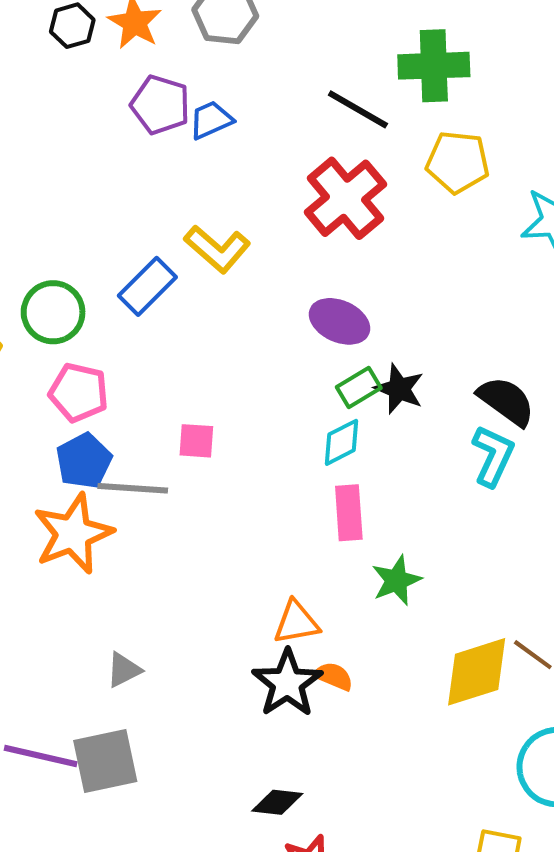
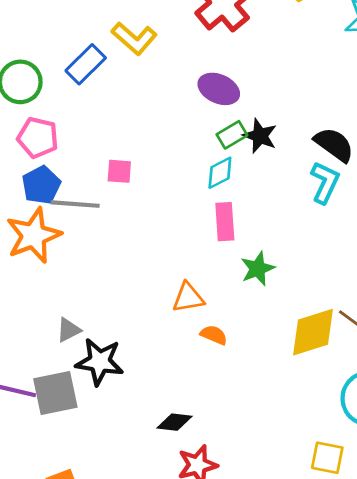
black star: (287, 683) -> (100, 362), moved, turned -30

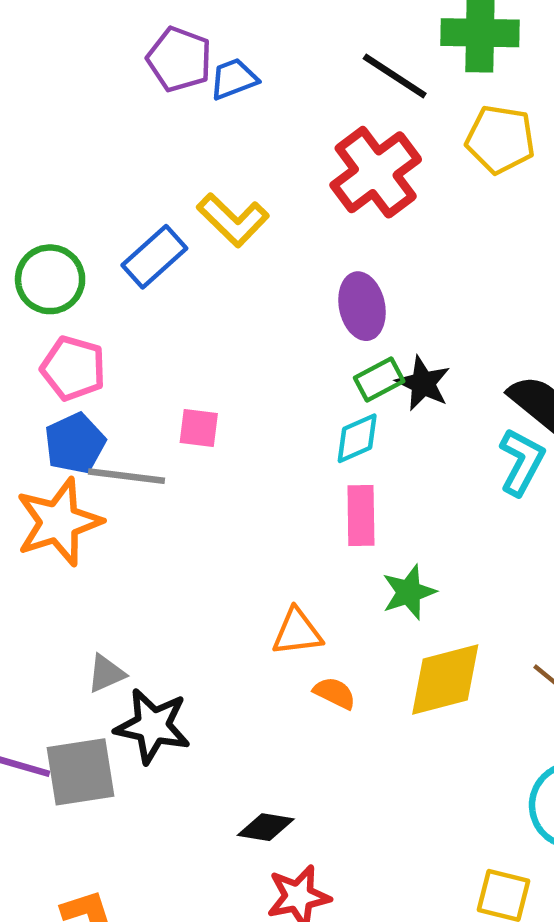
purple ellipse: (219, 89) -> (362, 306), turned 51
yellow diamond: (313, 332) -> (445, 679), moved

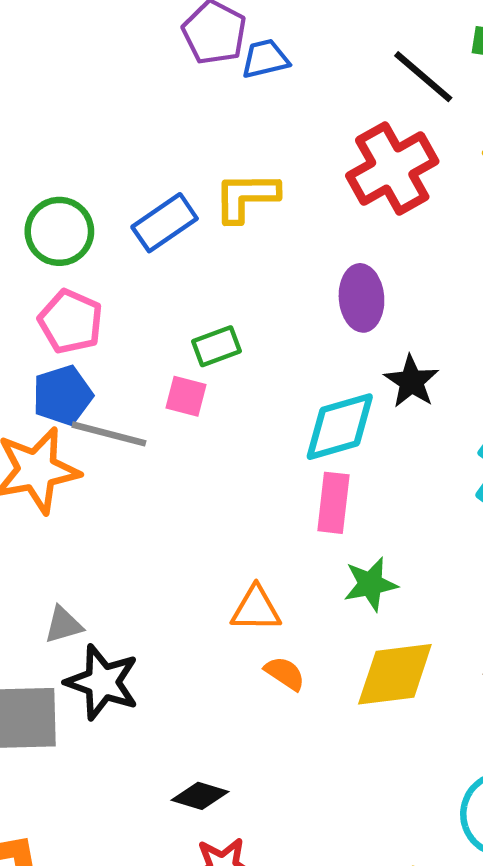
yellow L-shape: (233, 220) -> (246, 197), turned 128
green rectangle: (379, 380) -> (216, 346), moved
cyan diamond: (357, 438) -> (340, 427), size x1.5

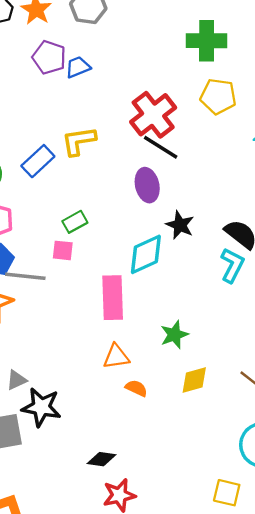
black line: (423, 77) -> (161, 147), moved
pink rectangle: (333, 503) -> (113, 298), moved, size x1.4
yellow diamond: (395, 674) -> (194, 380), size x0.7

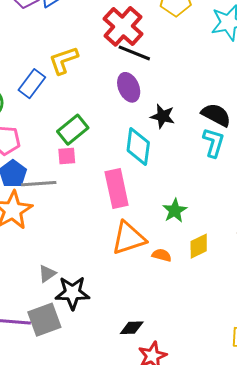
green rectangle: (75, 222) -> (73, 130), size x1.4
cyan diamond: (146, 254) -> (138, 147), turned -48
orange triangle: (116, 357) -> (129, 238), size x1.5
orange semicircle: (136, 388) -> (162, 255), moved

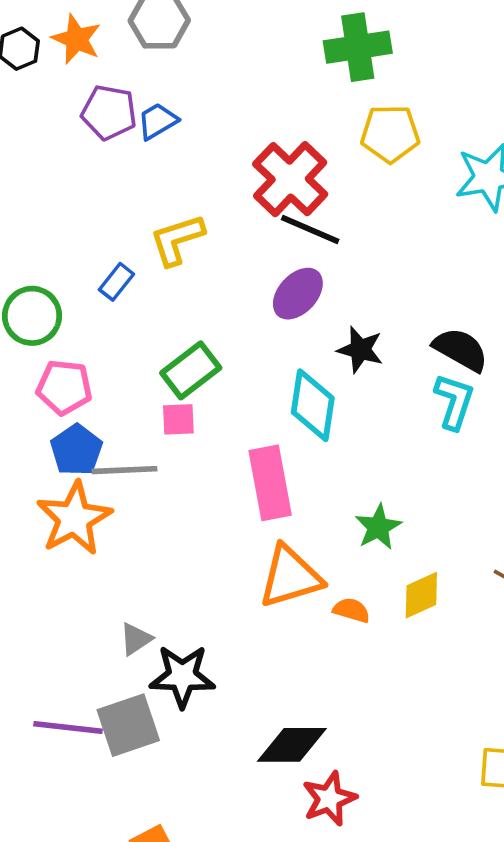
blue rectangle: (32, 84) -> (116, 282), size x0.7
purple ellipse: (129, 87) -> (298, 294), turned 64
black diamond: (132, 328) -> (292, 745), size x1.5

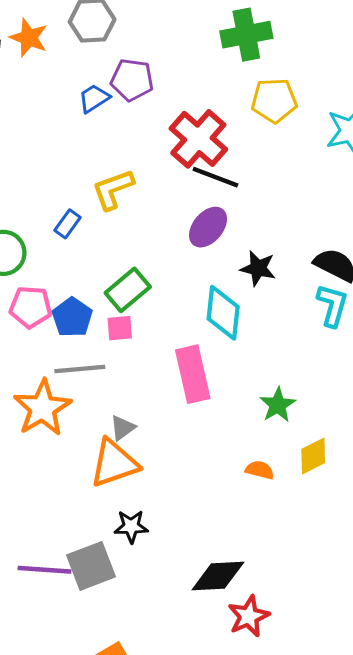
purple pentagon: (109, 112) -> (132, 80), moved
blue pentagon: (76, 450) -> (72, 317), moved
orange triangle: (290, 577) -> (114, 463), moved
gray triangle: (136, 639) -> (123, 428), moved
black star: (182, 676) -> (131, 526), size x0.7

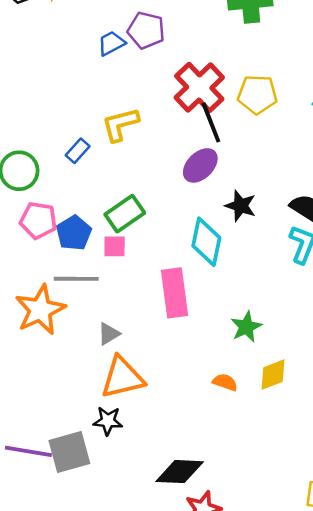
yellow pentagon: (274, 100) -> (257, 94), moved
black line: (215, 177) -> (211, 122), turned 42
orange triangle: (114, 463) -> (122, 378), moved

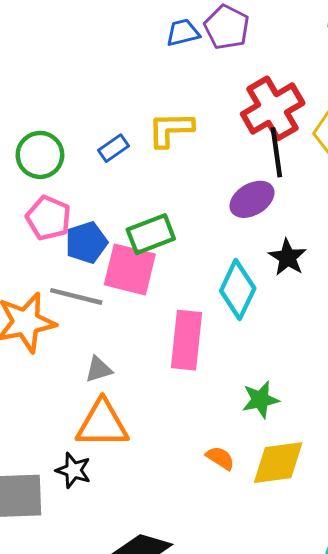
pink square: (115, 246) -> (130, 269), size x1.8
yellow diamond: (273, 375) -> (278, 463), size x1.4

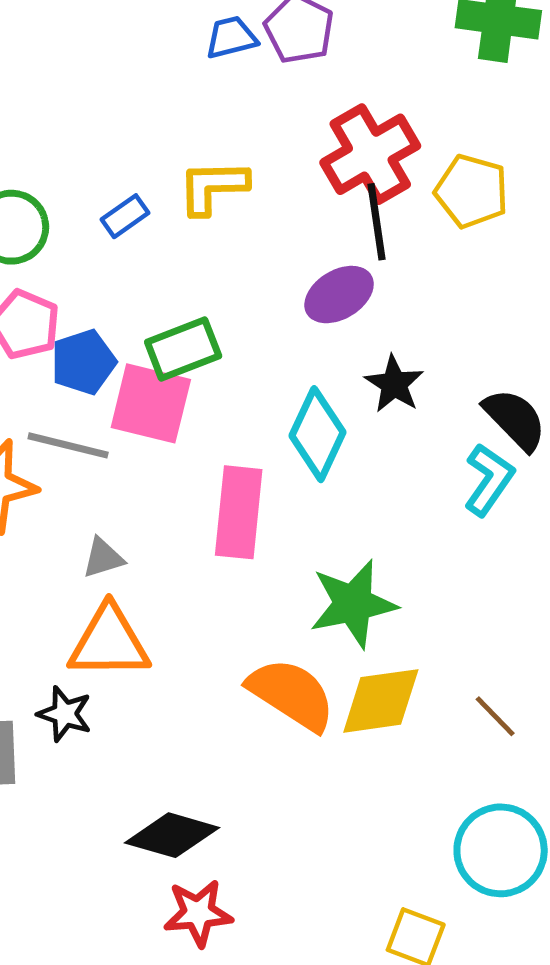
green star: (260, 400) -> (353, 604), size x1.5
orange semicircle: (220, 458) -> (291, 694), size x2.0

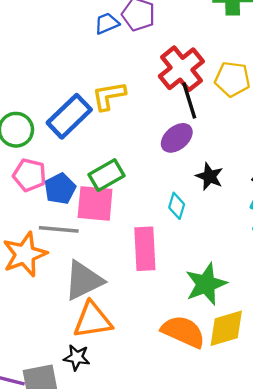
blue rectangle: (125, 216) -> (69, 116), size x2.0
cyan diamond: (317, 434) -> (177, 206), size x0.6
gray triangle: (103, 558) -> (84, 280), size x2.0

